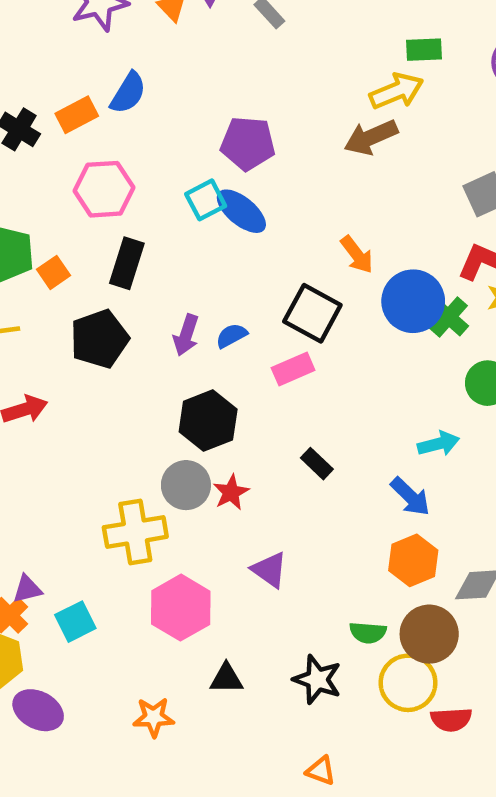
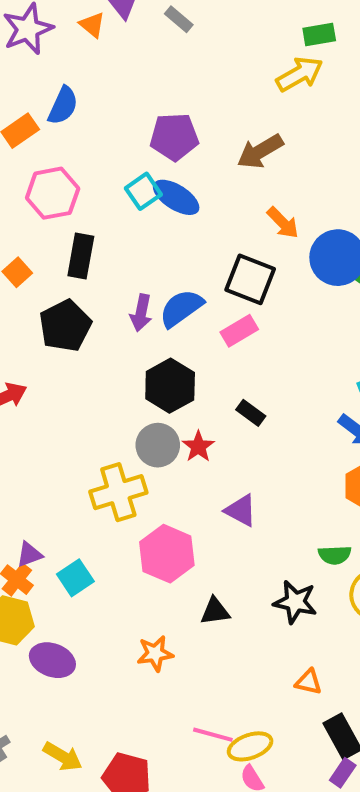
brown arrow: (371, 137) -> (260, 151), moved
blue semicircle: (231, 336) -> (181, 308), size x1.6
black rectangle: (317, 464) -> (251, 413), moved

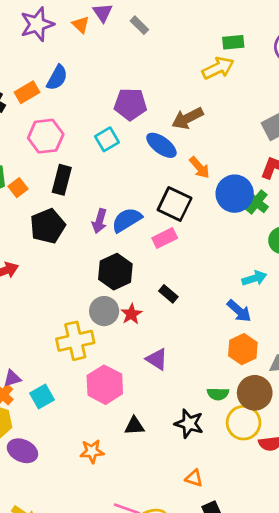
blue ellipse: (176, 197) -> (161, 145), moved

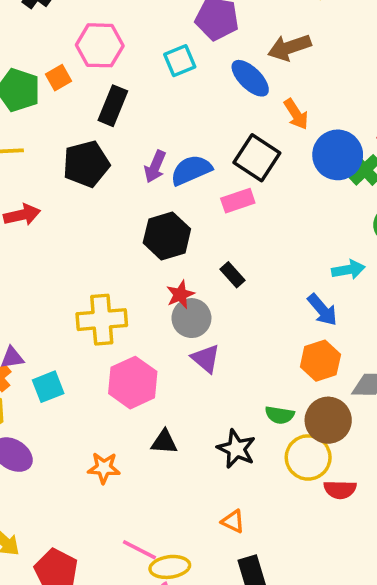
orange square: (18, 188) -> (59, 78), moved
gray circle: (104, 311) -> (191, 318), moved

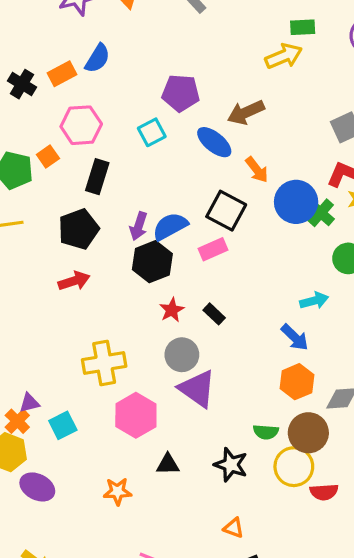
red arrow: (22, 215) -> (74, 281), moved
black hexagon: (167, 236) -> (152, 262), moved
red star: (180, 295) -> (172, 310), moved
purple triangle: (206, 358) -> (197, 389), size x1.5

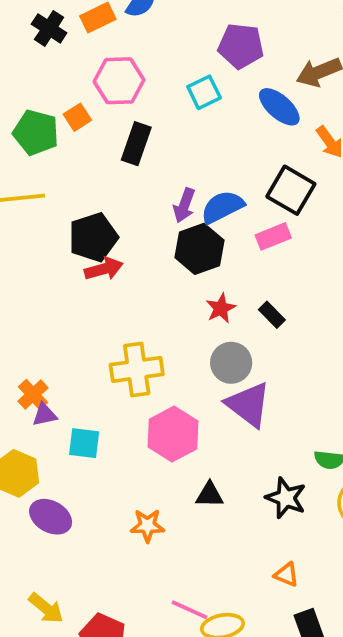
black pentagon: (79, 229) -> (93, 237), moved
orange cross: (17, 421) -> (33, 395), moved
cyan square: (63, 425) -> (84, 443), turned 32

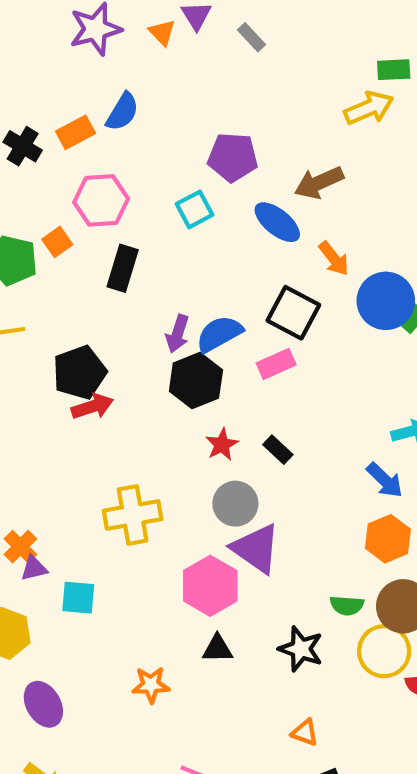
pink hexagon: (173, 434) -> (210, 586), moved
purple ellipse: (51, 517) -> (43, 704), moved, turned 33

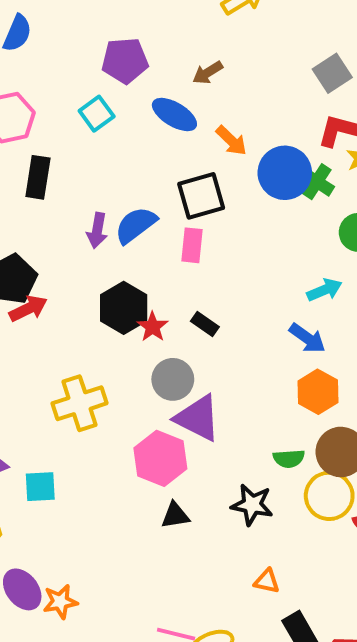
brown arrow: (319, 183) -> (208, 73), size x0.7
black square: (293, 313) -> (201, 196), turned -36
pink rectangle: (276, 364) -> (192, 245), turned -52
black hexagon: (196, 381) -> (124, 308), moved
orange star: (151, 685) -> (60, 602), moved

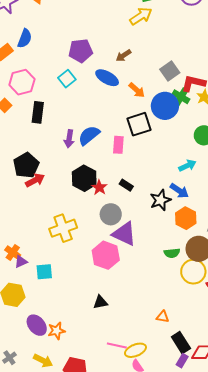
gray square: (332, 73) -> (170, 71), moved
green cross: (317, 182) -> (181, 97), moved
black square: (201, 196) -> (139, 124), moved
black star: (252, 505) -> (160, 200), moved, turned -30
black triangle: (175, 515) -> (100, 302), moved

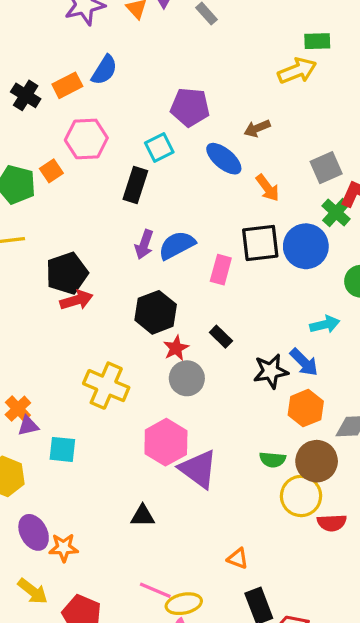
blue circle: (165, 106) -> (306, 246), moved
black rectangle: (38, 112) -> (135, 185), moved
red star: (99, 187) -> (176, 348), moved
yellow cross: (63, 228) -> (106, 386), turned 32
purple triangle: (124, 234) -> (198, 469), moved

